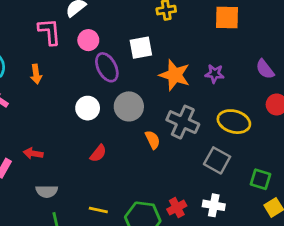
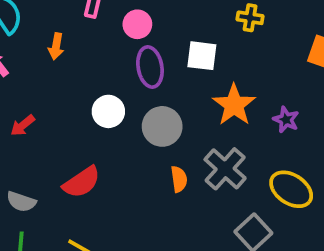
red arrow: (33, 153) -> (23, 125), moved, turned -66
red semicircle: (98, 153) -> (82, 182), moved, size x1.5

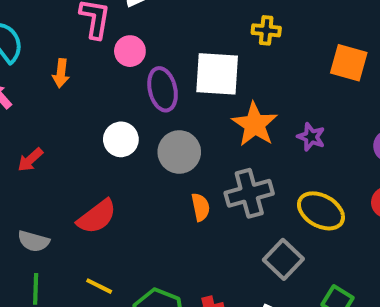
pink circle: (137, 24) -> (130, 51), moved
white square: (202, 56) -> (217, 74), size x1.4
gray cross: (225, 169) -> (249, 193), turned 36

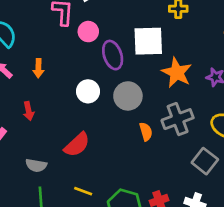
orange arrow: (61, 73) -> (38, 68), moved
red arrow: (30, 160) -> (29, 111), turned -54

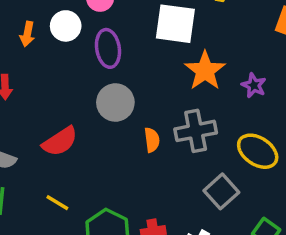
purple ellipse: (113, 55) -> (108, 48), moved
white circle: (88, 91) -> (66, 26), moved
gray circle: (128, 96) -> (115, 102), moved

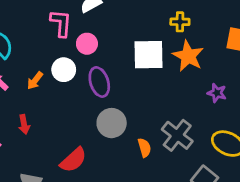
orange arrow: (27, 34) -> (35, 81), turned 36
orange star: (205, 71) -> (188, 56), moved
gray cross: (196, 131) -> (177, 135), turned -32

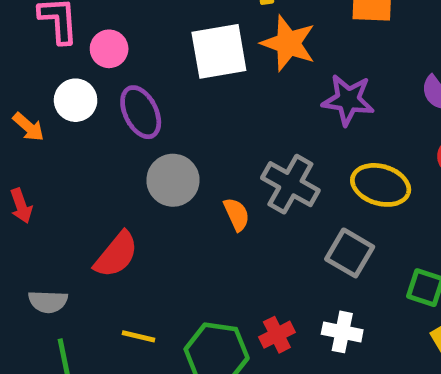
orange arrow: (35, 81) -> (29, 127), turned -78
purple star: (217, 93) -> (348, 100), size x1.5

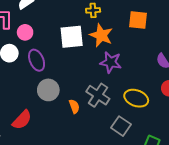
purple star: (348, 100) -> (111, 62), moved

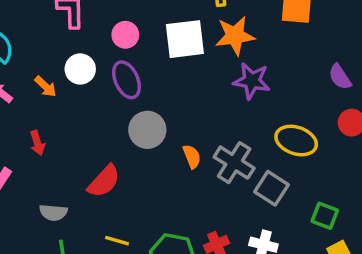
pink circle: (25, 32) -> (125, 35), moved
orange star: (101, 35) -> (235, 36), turned -30
gray cross: (98, 95) -> (234, 163), moved

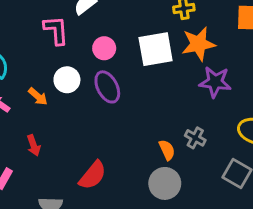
gray circle: (147, 130) -> (165, 183), moved
gray cross: (234, 163) -> (195, 138), moved, size x0.6

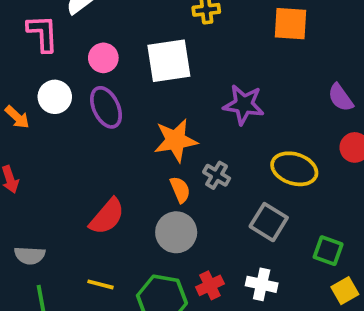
orange star: (198, 44) -> (176, 140), moved
red semicircle: (93, 175) -> (107, 216), moved

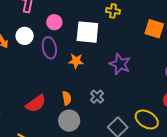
orange star: (176, 140) -> (76, 61), moved, size x0.7
yellow ellipse: (294, 169) -> (147, 119), moved
orange semicircle: (180, 190) -> (67, 98), moved

